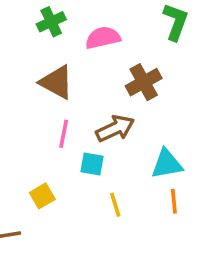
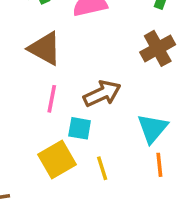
brown cross: (144, 82) -> (158, 48), moved
cyan triangle: (167, 164) -> (152, 128), turned -40
yellow square: (42, 196) -> (57, 160), moved, size x1.5

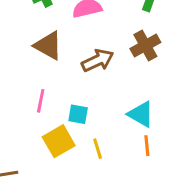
brown arrow: (102, 94) -> (98, 60), moved
pink line: (52, 99) -> (41, 101), moved
cyan triangle: (152, 128) -> (141, 114), turned -40

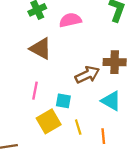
brown cross: (145, 45) -> (115, 62), moved, turned 30
brown arrow: (98, 60) -> (87, 75), moved
orange line: (147, 146) -> (103, 136), moved

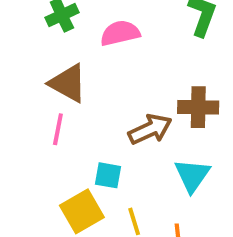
pink line: (35, 91) -> (58, 129), moved
cyan triangle: (111, 101) -> (192, 175), turned 35

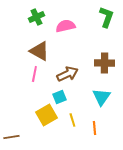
brown arrow: (150, 129) -> (67, 74), moved
cyan square: (108, 175) -> (59, 97), turned -32

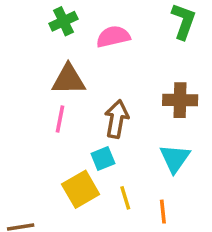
brown triangle: (39, 51) -> (69, 80), turned -30
brown arrow: (67, 74) -> (117, 119), turned -55

